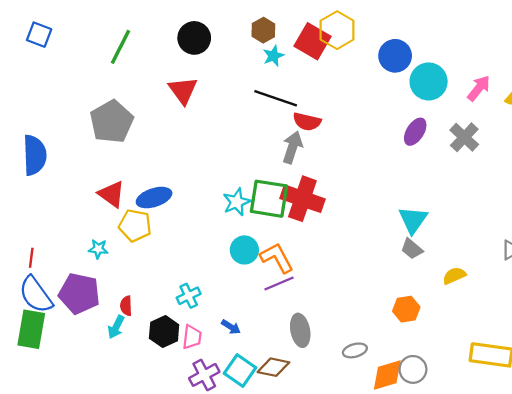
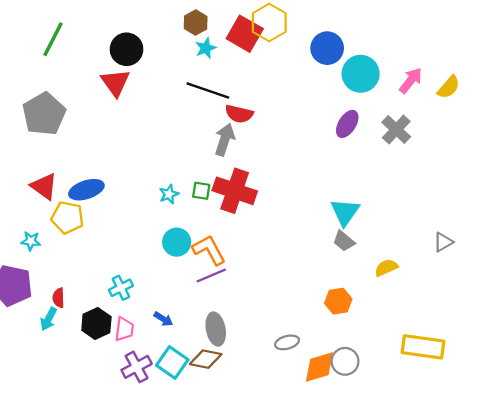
black circle: (194, 38) -> (127, 49), moved
green square: (269, 199) -> (201, 191), size x0.5
cyan star: (237, 202) -> (169, 194), size x0.7
gray ellipse: (300, 330) -> (216, 329), moved

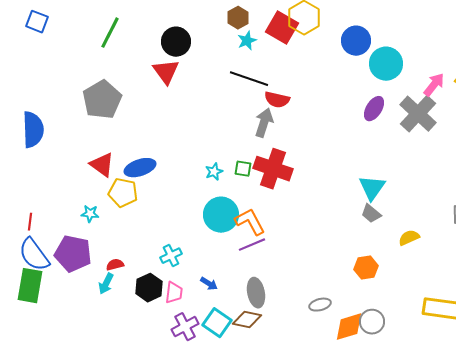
pink arrow: (411, 80) -> (434, 85), moved
gray cross: (396, 130) -> (418, 114), size x1.4
cyan circle: (177, 242) -> (221, 215), size x1.4
red semicircle: (59, 298) -> (115, 265), turned 78

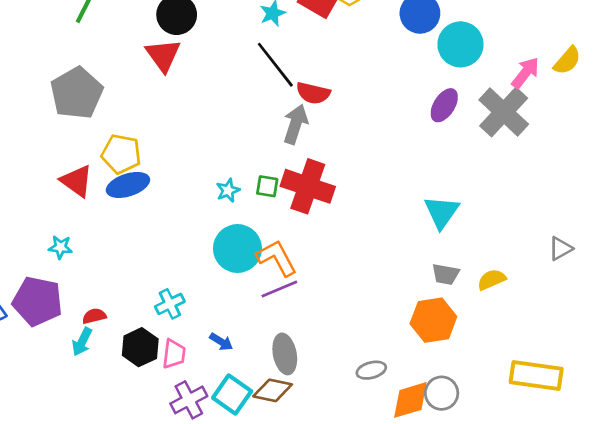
black line: (249, 79) -> (275, 65), turned 33
yellow pentagon: (123, 193) -> (121, 154), moved
gray trapezoid: (371, 214) -> (446, 274), moved, turned -30
orange hexagon: (366, 268) -> (433, 320), size x1.4

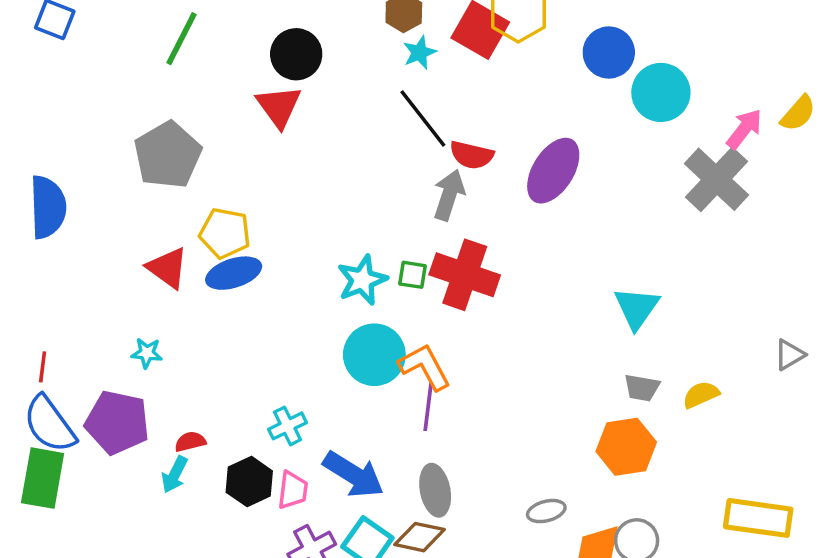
purple ellipse: (444, 105) -> (553, 171), moved, size x1.5
cyan star: (228, 190) -> (362, 280), size x1.6
purple line: (279, 289) -> (428, 407), turned -60
blue arrow: (221, 342) -> (353, 475), size x2.0

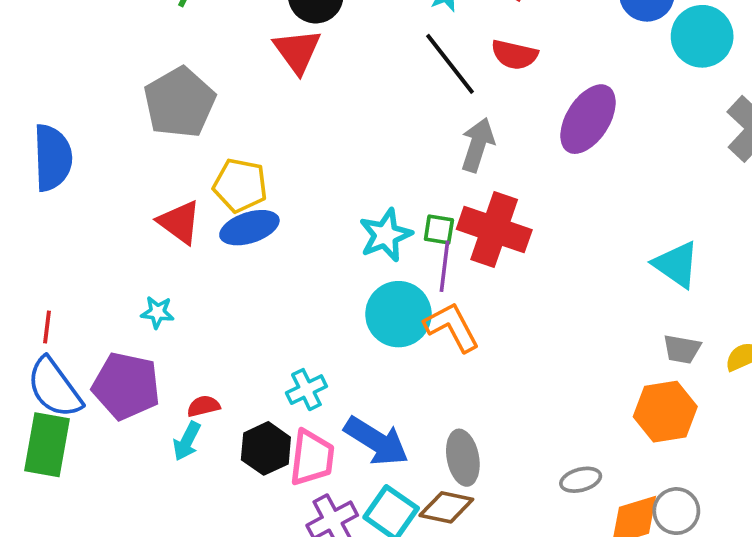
red semicircle: (472, 155) -> (514, 55), moved
cyan triangle: (637, 308) -> (676, 264), turned -30
purple line: (428, 407) -> (444, 266), moved
pink trapezoid: (293, 490) -> (312, 458), size x1.4

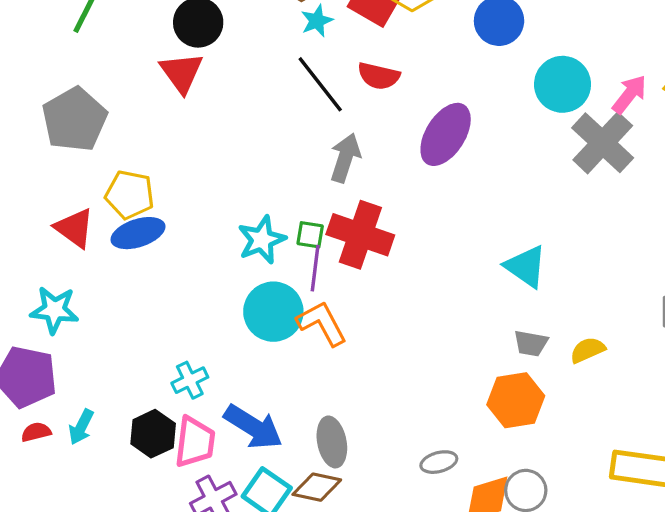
cyan circle: (702, 36) -> (563, 84), moved
cyan star: (157, 312) -> (54, 310), size x1.6
red semicircle: (203, 406) -> (36, 432), moved

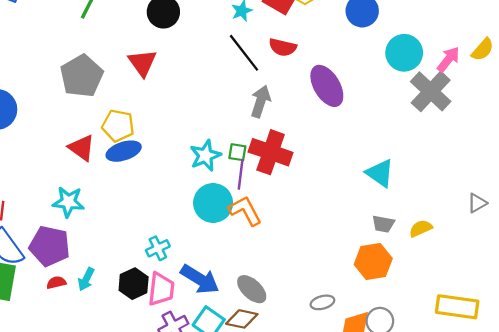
red triangle: (181, 73) -> (142, 63), moved
purple ellipse: (446, 134) -> (327, 86), turned -63
gray ellipse: (332, 442) -> (252, 289), turned -36

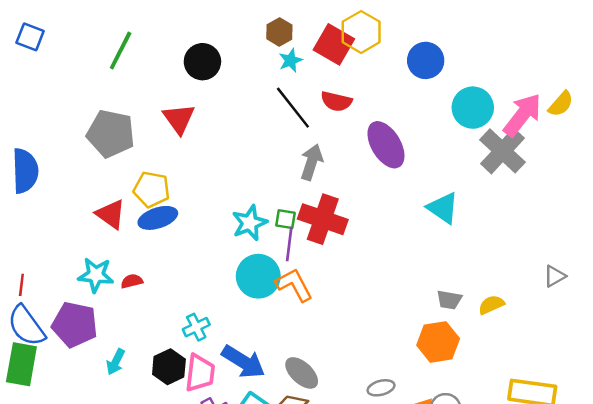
pink arrow: (448, 59) -> (522, 115), size x1.5
gray pentagon: (82, 76) -> (111, 134), turned -30
cyan triangle: (380, 173) -> (443, 208), moved
red semicircle: (56, 283) -> (132, 281), moved

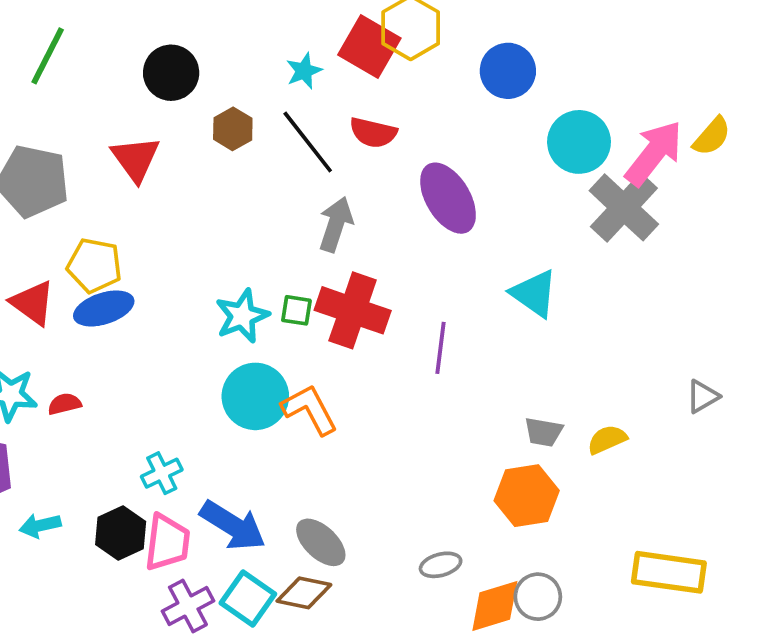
brown hexagon: (279, 32) -> (233, 129), moved
purple line: (289, 244) -> (441, 348), moved
cyan arrow: (116, 362) -> (40, 526), turned 50

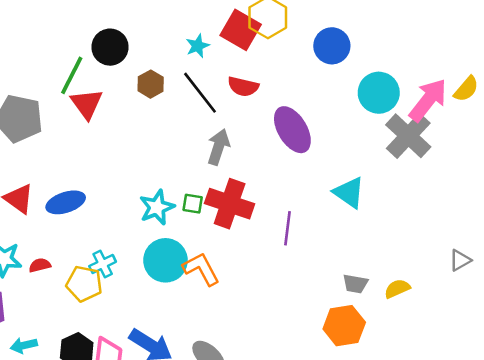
green line: (48, 56) -> (72, 75), moved
yellow pentagon: (94, 265) -> (84, 284), moved
cyan cross: (162, 473) -> (103, 264), moved

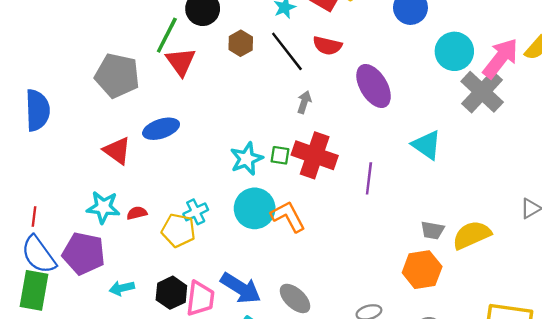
gray arrow: (218, 147) -> (304, 102), size x0.7
blue ellipse: (66, 202) -> (161, 129), moved
yellow semicircle: (397, 289) -> (472, 235), size x1.6

